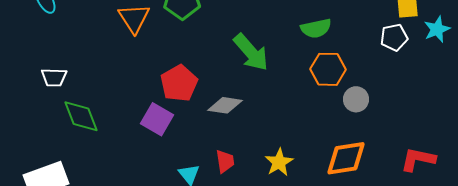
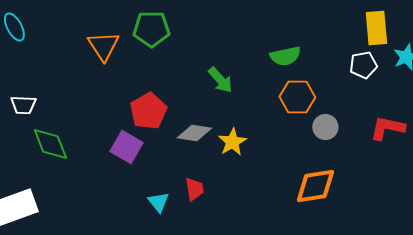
green arrow: (251, 52) -> (220, 80), size x0.7
red L-shape: (418, 159) -> (387, 128), moved
yellow star: (279, 162) -> (232, 142), moved

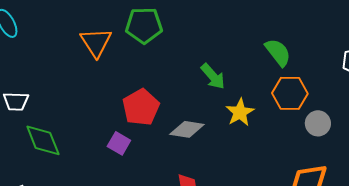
green semicircle: (285, 56) -> (278, 52), turned -116
yellow star: (232, 142) -> (240, 112), moved
purple square: (126, 147) -> (119, 143), size x0.7

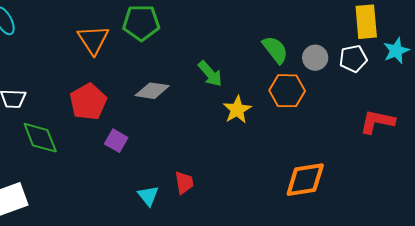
red pentagon: (141, 107) -> (88, 102), moved
gray circle: (318, 123) -> (315, 58), moved
gray diamond: (187, 129) -> (152, 91), moved

